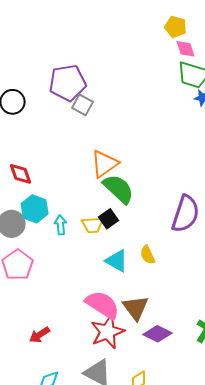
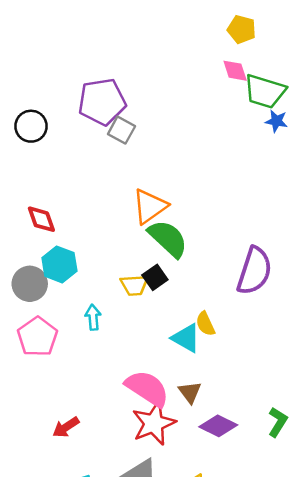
pink diamond: (186, 49) -> (235, 71), moved
cyan arrow: (61, 225) -> (93, 317), moved
cyan triangle: (117, 261) -> (186, 338), moved
brown triangle: (136, 308) -> (190, 392), size x0.7

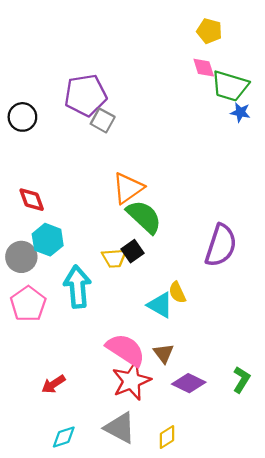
cyan arrow: (93, 317) -> (77, 287), size x1.8

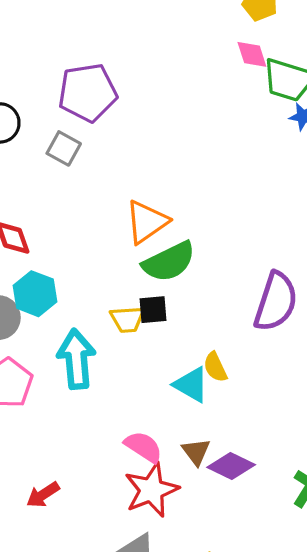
gray square: (103, 120) -> (64, 148), moved
green semicircle: (144, 217) -> (169, 262), turned 111
black square: (133, 251) -> (153, 310), turned 30
pink semicircle: (126, 350) -> (143, 447), size x0.7
purple diamond: (189, 383) -> (231, 466), moved

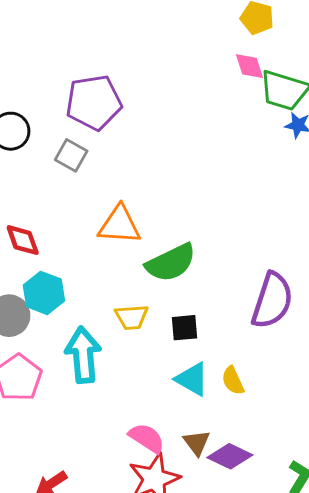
orange triangle: (147, 222) -> (119, 225), moved, turned 39
black square: (153, 310) -> (184, 328), moved
yellow semicircle: (215, 367) -> (233, 381), moved

